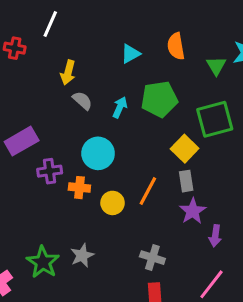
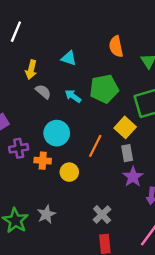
cyan triangle: (130, 54) -> (69, 58), moved, turned 49
cyan arrow: (120, 107) -> (73, 96), turned -77
orange line: (148, 191) -> (95, 146), moved
gray cross: (152, 258) -> (102, 215), turned 30

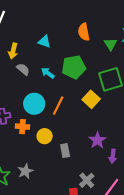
orange line: (95, 146) -> (58, 106), moved
gray rectangle: (127, 153) -> (65, 151), moved
gray cross: (102, 215) -> (87, 180), moved

